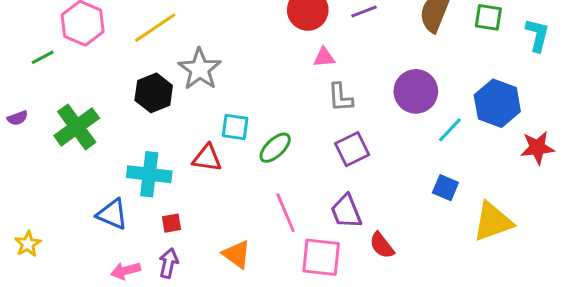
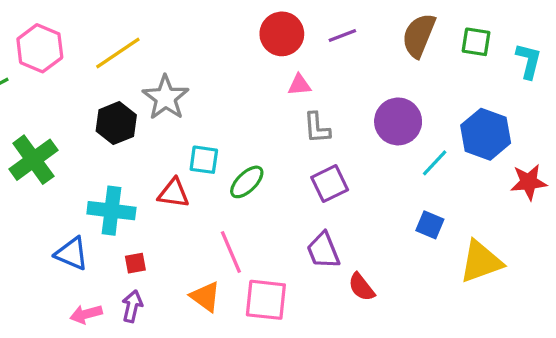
pink line: (286, 213) -> (231, 252), moved
pink square: (321, 257) -> (266, 300), moved

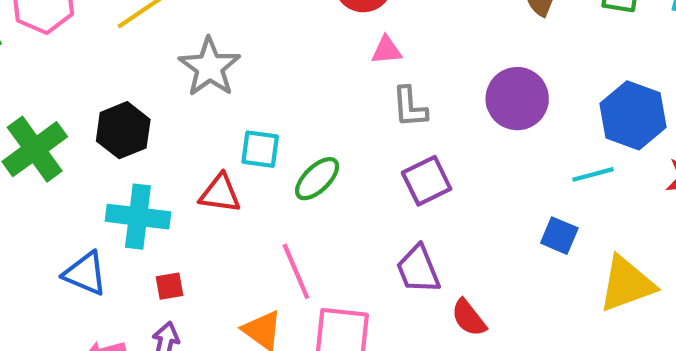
black hexagon: (116, 123) -> (123, 130), moved
cyan line: (435, 163) -> (593, 174), moved, turned 32

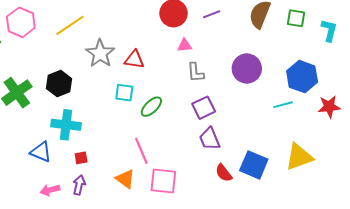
red triangle: (220, 193) -> (134, 59), moved
blue square: (559, 236) -> (254, 165), moved, size x1.6
purple trapezoid: (418, 269) -> (210, 139), moved

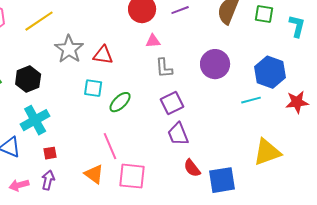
cyan cross: (66, 125) -> (35, 120), turned -36
blue square: (254, 165) -> (222, 180), moved, turned -32

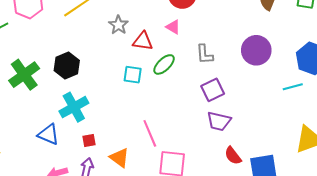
pink triangle: (153, 41) -> (173, 27), moved, turned 35
gray star: (69, 49) -> (118, 25), moved, size x0.7
green ellipse: (120, 102) -> (164, 64), moved
purple trapezoid: (178, 134) -> (219, 121), turned -55
orange triangle: (94, 174) -> (119, 158), moved

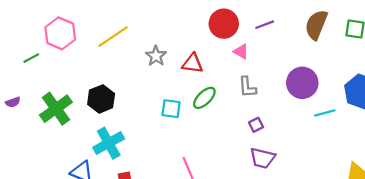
pink triangle: (173, 27) -> (241, 52), moved
red triangle: (143, 41) -> (193, 63), moved
cyan line: (293, 87) -> (325, 113), moved
purple square: (213, 90) -> (256, 125), size x0.6

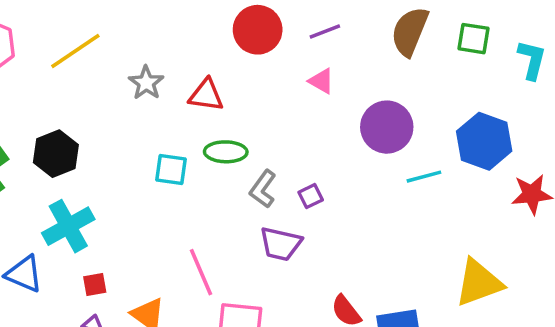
pink triangle: (241, 52) -> (321, 81), moved
gray L-shape: (247, 87) -> (263, 189), moved, turned 40
green ellipse: (204, 98) -> (226, 152), turned 45
purple trapezoid: (262, 158) -> (281, 244), moved

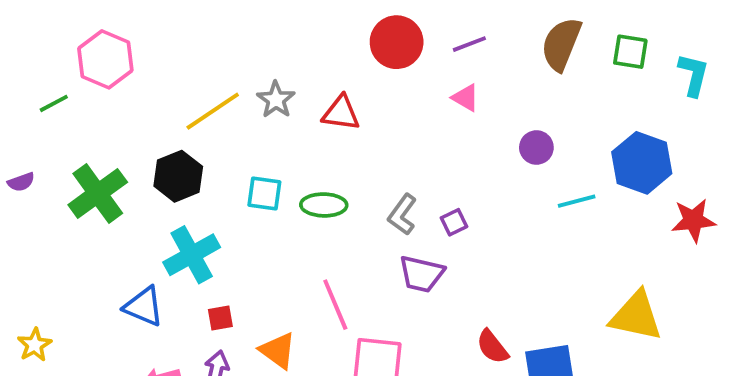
yellow line: (75, 51) -> (213, 111), moved
purple circle: (387, 127) -> (536, 148), size x0.6
green ellipse: (226, 152) -> (324, 205), moved
cyan square: (171, 169) -> (264, 193), moved
yellow triangle: (479, 283) -> (636, 316), turned 32

